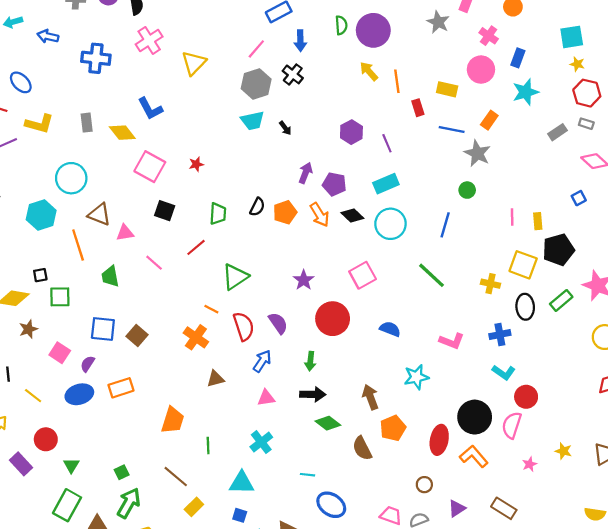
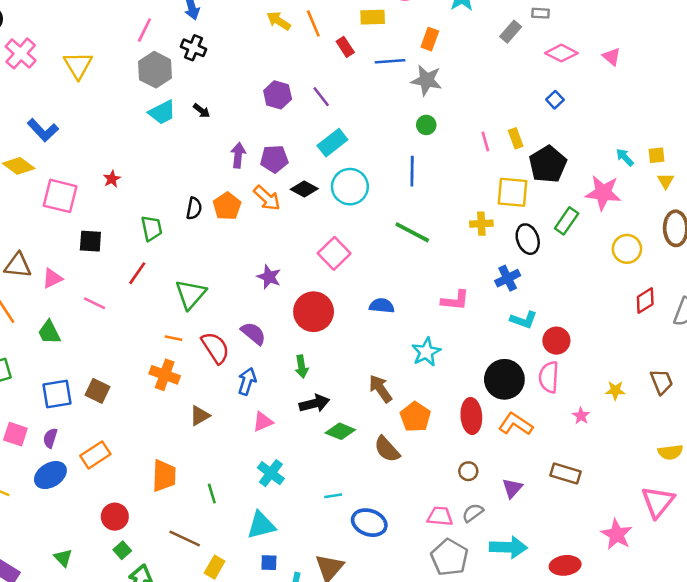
red circle: (46, 439) -> (115, 517), moved

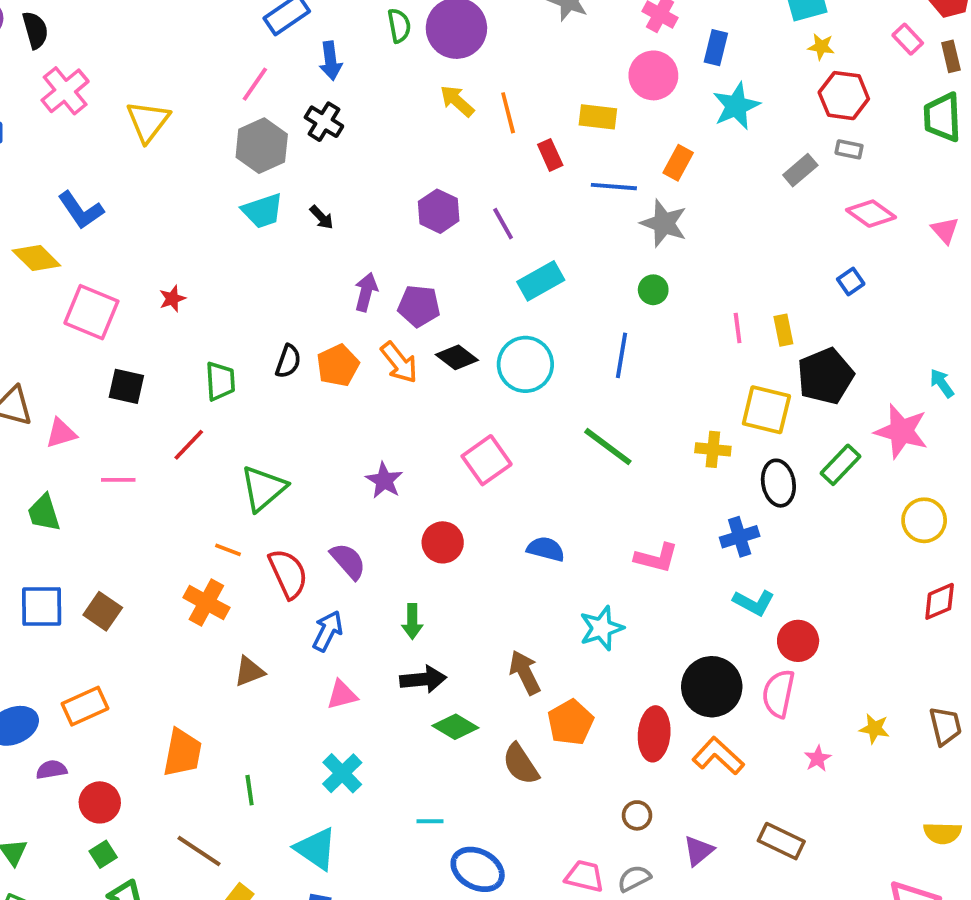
cyan rectangle: (332, 143) -> (541, 281), moved
pink line: (95, 303) -> (118, 480), turned -35
red circle: (314, 312) -> (443, 542), size x0.7
purple semicircle: (50, 438) -> (51, 770), moved, turned 54
cyan triangle: (261, 525) -> (316, 849), turned 40

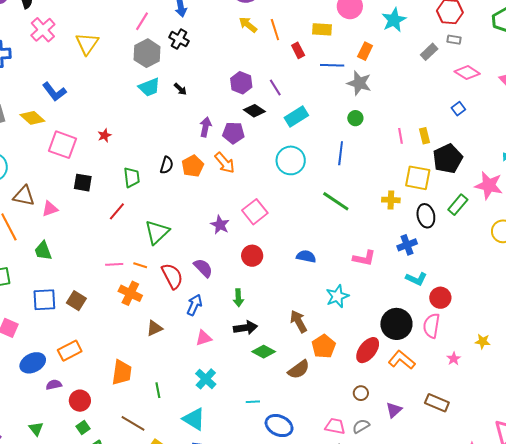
black diamond: (457, 357) -> (254, 111), moved
pink square: (487, 460) -> (255, 212), moved
pink line: (118, 480) -> (114, 264), moved
red ellipse: (654, 734) -> (368, 350), turned 36
brown semicircle: (521, 764) -> (299, 369), turned -90

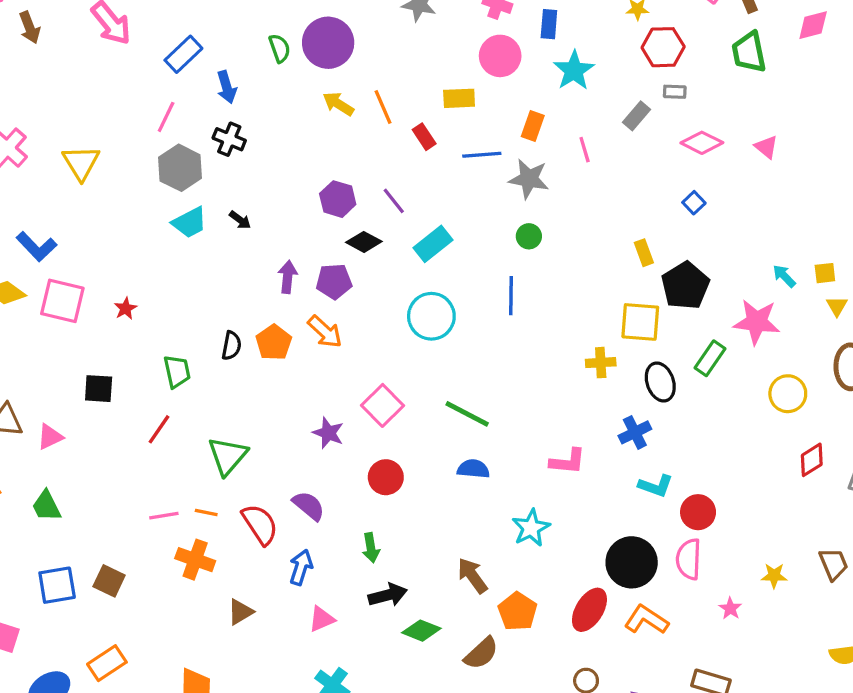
pink line: (401, 136) -> (585, 150), moved
pink square: (63, 145) -> (62, 301), moved
green line: (336, 201) -> (467, 414), moved

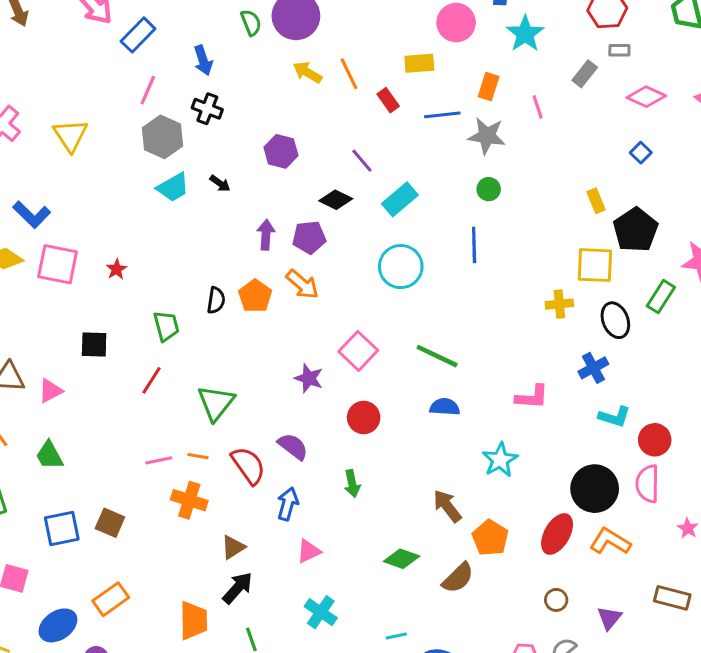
blue rectangle: (183, 54) -> (138, 35), moved
purple hexagon: (338, 199) -> (281, 151), moved
black arrow: (388, 595) -> (238, 588), moved, turned -32

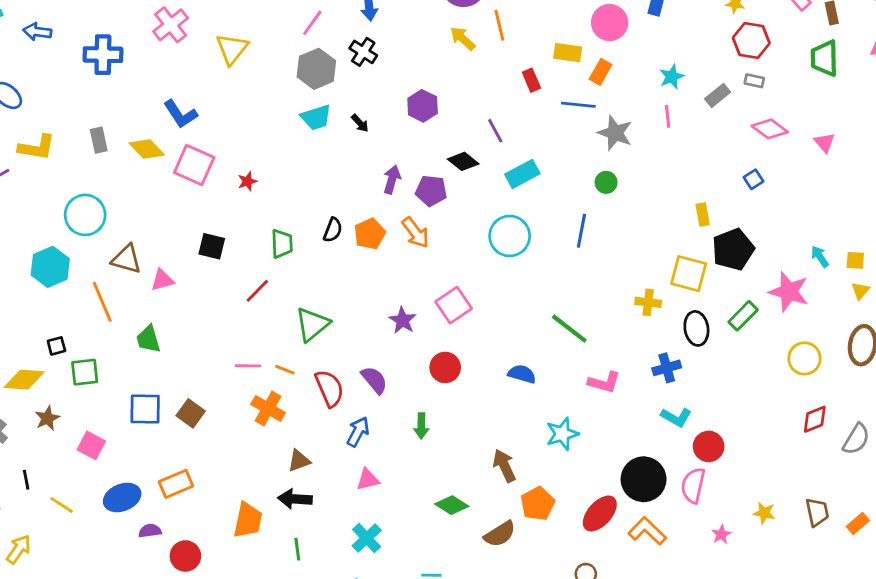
cyan star: (525, 34) -> (672, 77), moved, size x0.7
orange line: (349, 74) -> (499, 25), moved
orange rectangle: (489, 87) -> (601, 72), moved
green line: (437, 356) -> (569, 329), moved
black arrow: (238, 588) -> (295, 499), turned -140

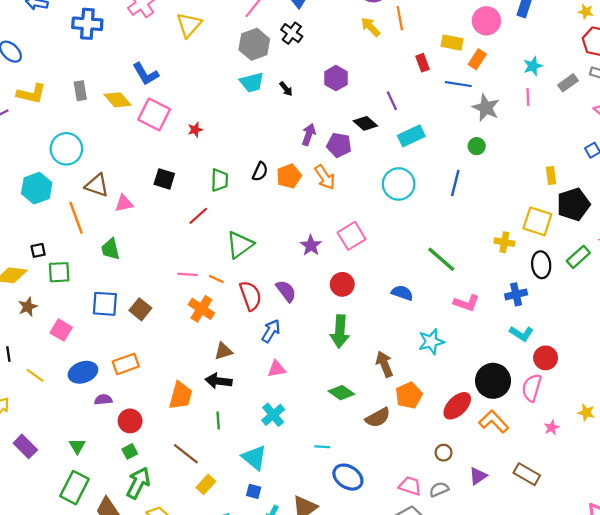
green arrow: (421, 426) -> (340, 331), moved, size x1.6

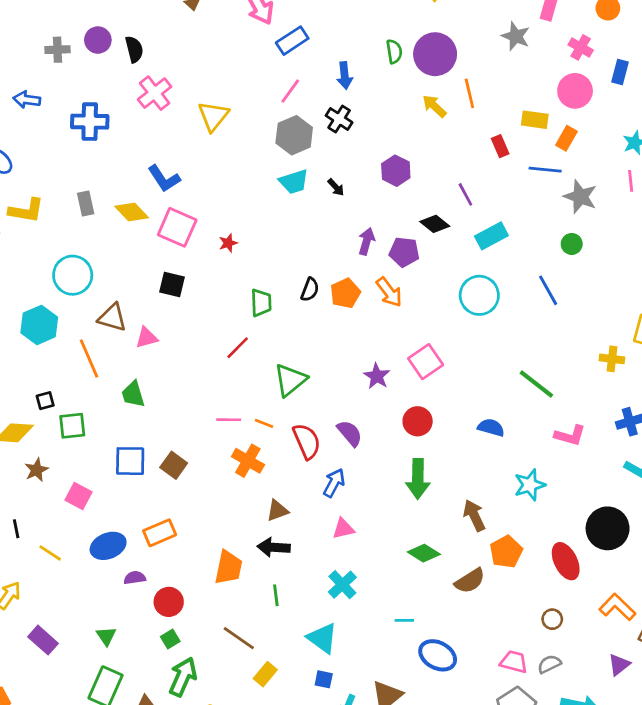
black square: (164, 179) -> (172, 285), moved
blue line: (455, 183) -> (548, 290), turned -40
red ellipse: (457, 406) -> (566, 561), turned -68
orange L-shape: (494, 422) -> (617, 607), moved
purple triangle: (478, 476) -> (619, 665), moved

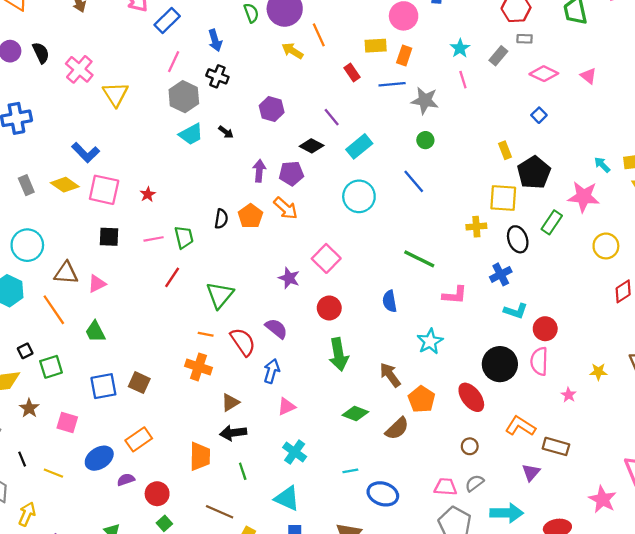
pink cross: (155, 93) -> (79, 69), moved
pink line: (229, 420) -> (154, 239), moved
blue semicircle: (491, 428) -> (390, 301), turned -105

